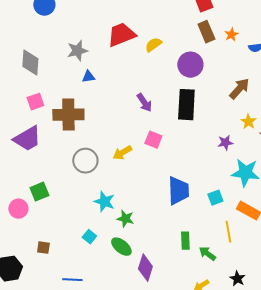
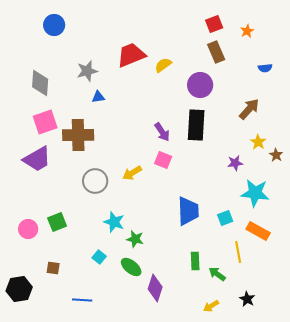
orange star: (231, 35) -> (247, 31), moved
pink square: (35, 102) -> (45, 122), size x1.4
purple arrow: (144, 103) -> (162, 132), moved
green square: (39, 192) -> (57, 222), moved

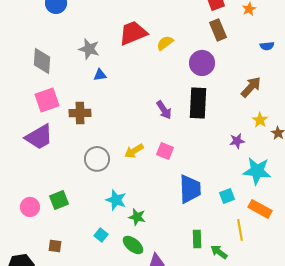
gray star: (87, 71) -> (89, 49), turned 30
brown cross: (78, 135) -> (80, 113), size x0.7
pink square: (163, 160) -> (165, 151), moved

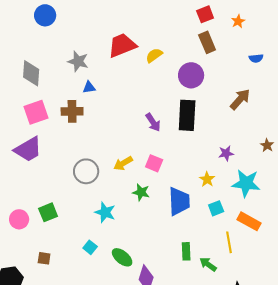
brown cross: (80, 113) -> (72, 111), moved
yellow star: (260, 120) -> (207, 179), moved
green star: (137, 217) -> (141, 192), moved

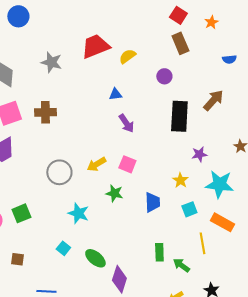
red square: (205, 14) -> (178, 15), turned -36
purple circle: (191, 75) -> (164, 76), size x0.6
blue triangle: (89, 87) -> (115, 94), moved
black rectangle: (187, 115) -> (179, 116), moved
blue trapezoid: (179, 201) -> (152, 202), size x0.7

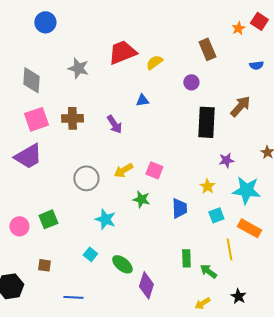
red square: (178, 15) -> (259, 21), moved
purple arrow: (126, 123) -> (114, 124), moved

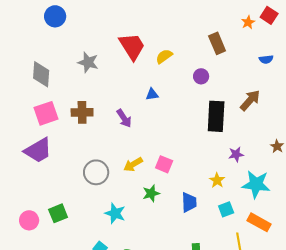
red trapezoid: (122, 52) -> (132, 46), turned 80
green star: (141, 199) -> (151, 193), turned -30

